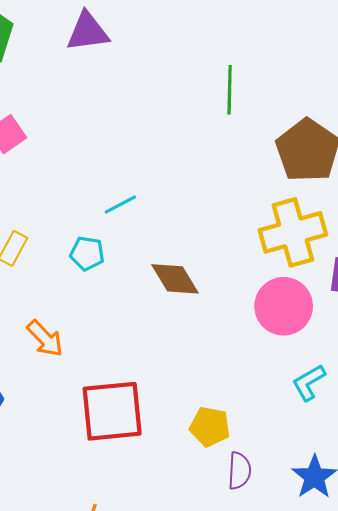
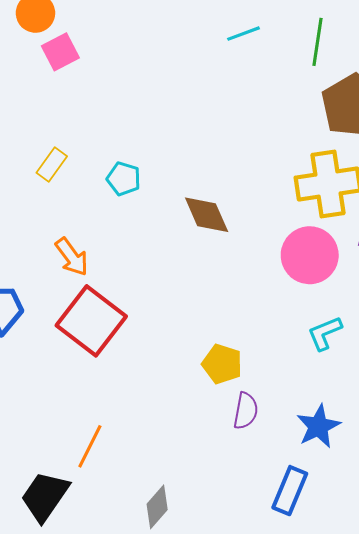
green line: (230, 90) -> (317, 42), moved
cyan line: (120, 205) -> (243, 34), moved
red square: (112, 411) -> (91, 321), moved, turned 36

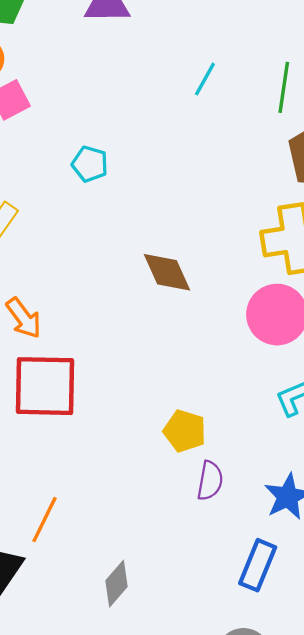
cyan line: (243, 34) -> (205, 79), turned -40
cyan pentagon: (124, 179) -> (90, 164), moved
red square: (91, 321) -> (45, 386), turned -36

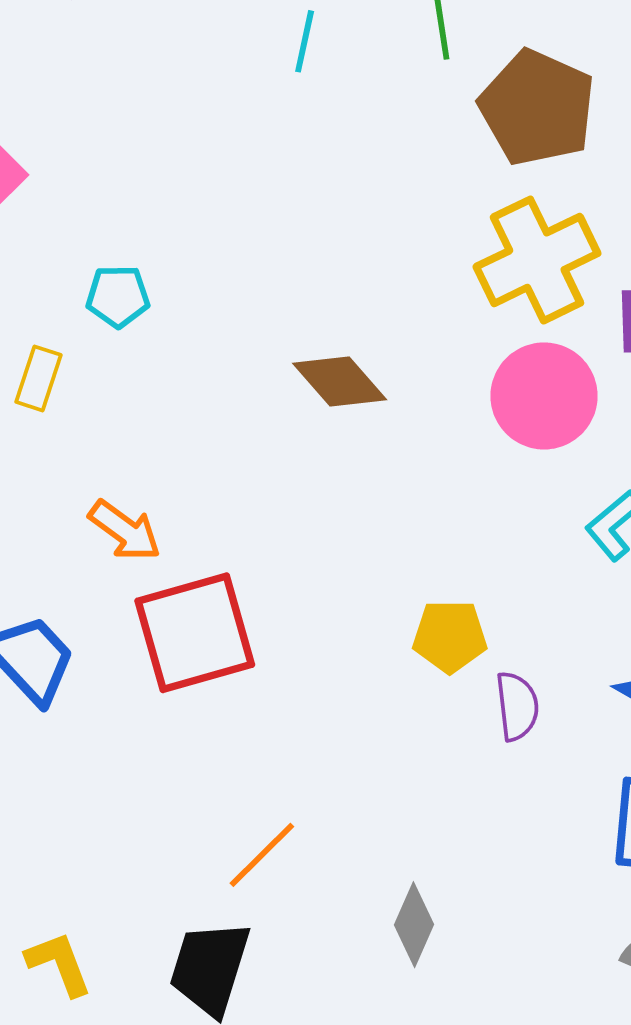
cyan pentagon: (90, 164) -> (118, 296), moved
orange line: (45, 520) -> (262, 855), turned 36

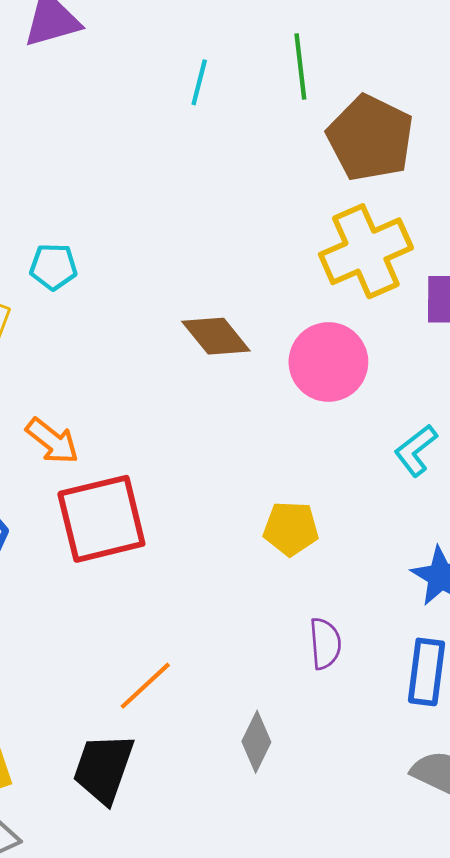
pink circle: (544, 396) -> (328, 362), moved
purple semicircle: (517, 706) -> (325, 644), moved

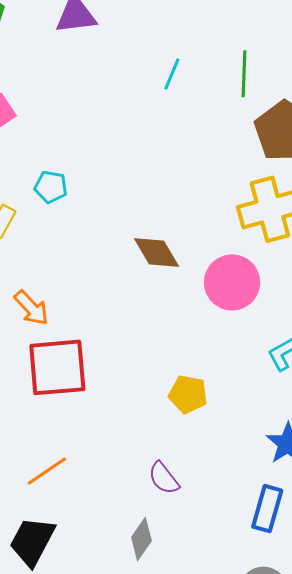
purple semicircle: (325, 644) -> (164, 478), moved, turned 138
orange line: (145, 686) -> (47, 471), moved

